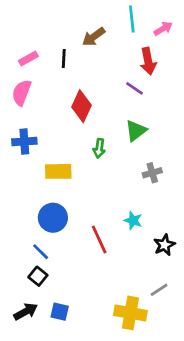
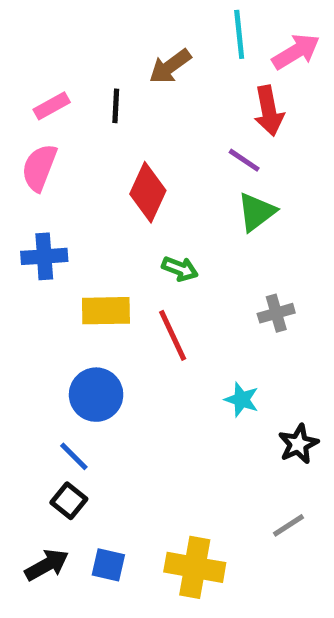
pink arrow: (163, 29) -> (296, 52), size x1.4
green triangle: (136, 131) -> (256, 212), moved
green arrow: (99, 148) -> (180, 269), turned -78
red line: (99, 239) -> (173, 335), moved
yellow cross: (130, 313) -> (195, 567), moved

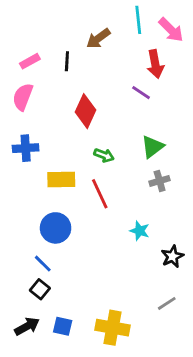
pink arrow: (296, 52) -> (171, 30), turned 76
green triangle: (256, 212) -> (152, 147), moved

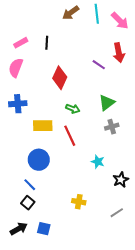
brown arrow: (98, 38) -> (71, 13), moved
red arrow: (155, 64) -> (119, 53), moved
yellow cross: (113, 328) -> (79, 202), moved, size x0.6

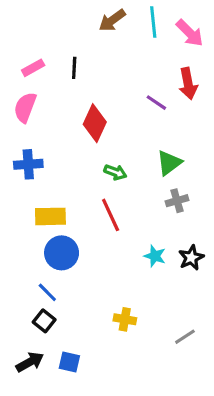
yellow rectangle: (43, 126) -> (50, 216), moved
black star: (121, 180) -> (191, 258), moved

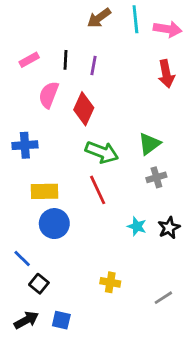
pink arrow: (190, 33) -> (168, 29), turned -36
purple line: (156, 103) -> (93, 65), moved, turned 66
pink semicircle: (25, 107) -> (49, 95), moved
green arrow: (115, 172) -> (102, 152), size x1.6
blue line: (47, 292) -> (22, 259), moved

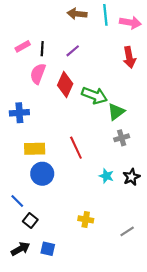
brown arrow: (99, 18) -> (77, 14), turned 42
black line: (65, 60) -> (42, 49), moved
purple line: (93, 65) -> (73, 51), turned 40
green arrow: (102, 152) -> (94, 95), moved

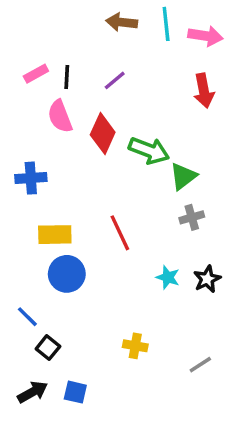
pink semicircle: (38, 74) -> (60, 116), turned -42

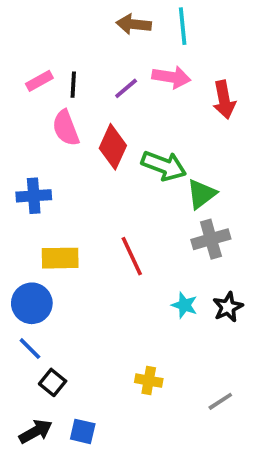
pink arrow: (205, 36) -> (171, 77), moved
gray cross: (192, 217) -> (211, 239), size x1.4
blue circle: (67, 274) -> (32, 303), moved

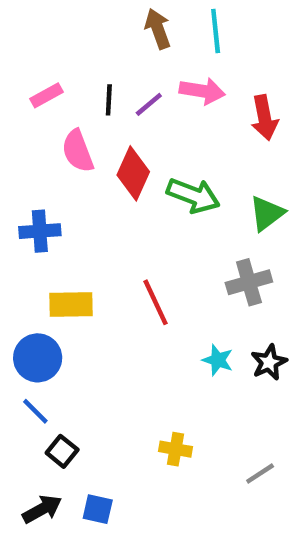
brown arrow: (134, 24) -> (158, 29), turned 64
black line: (73, 85) -> (109, 100), moved
green triangle: (201, 194) -> (267, 213), moved

